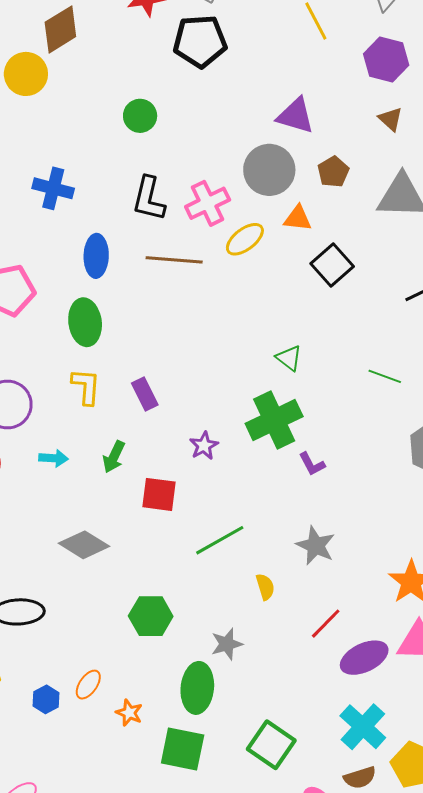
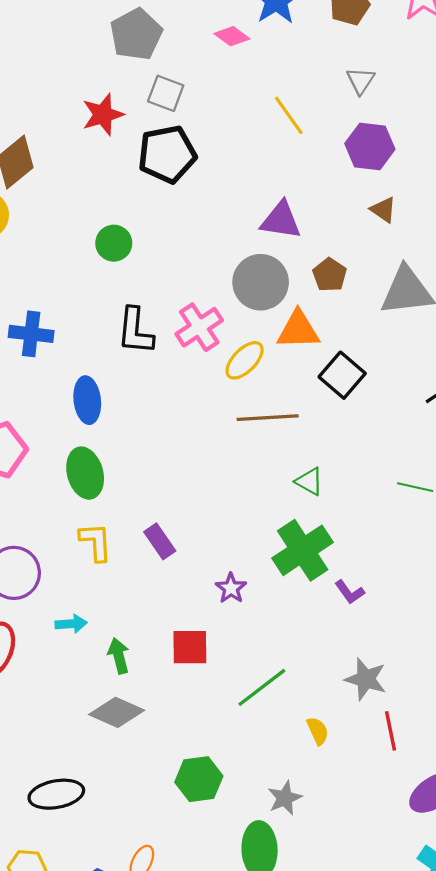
orange triangle: (298, 218) -> (298, 330), size x1.4
brown line: (174, 260) -> (268, 418), moved
green arrow: (114, 457) -> (119, 656), moved, turned 148
red line: (326, 624) -> (390, 731), moved, turned -48

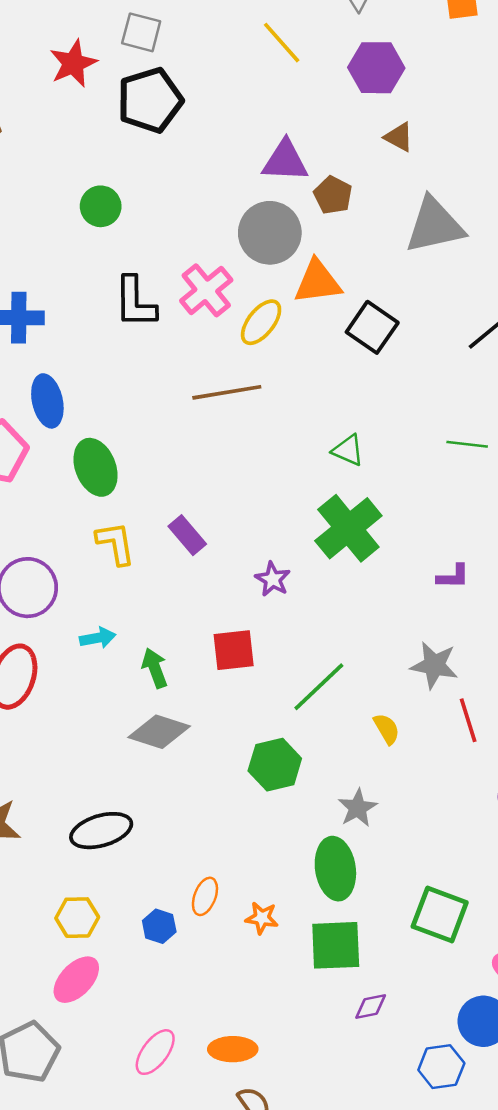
brown pentagon: (330, 275) -> (333, 195), moved
blue ellipse: (87, 400) -> (47, 401), moved
brown line: (268, 418) -> (227, 392), moved
purple L-shape: (350, 592) -> (453, 577), moved, turned -48
green hexagon: (199, 779) -> (275, 765), moved

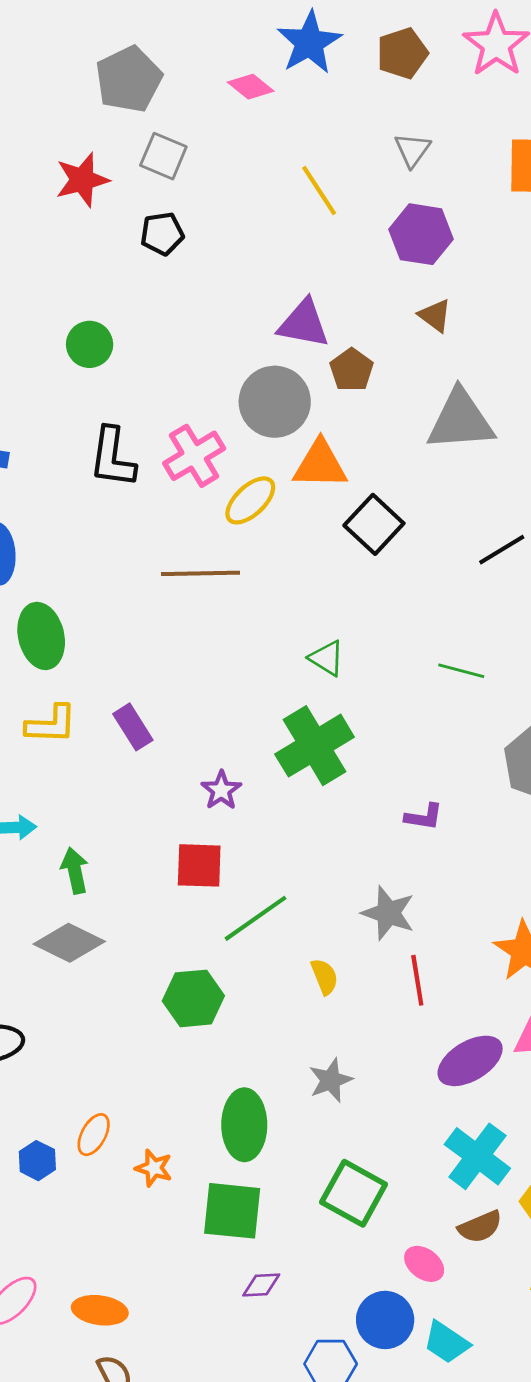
black pentagon: (150, 100) -> (162, 234), size x0.6
yellow L-shape: (116, 543) -> (51, 724), turned 93
red square: (234, 650) -> (199, 865), moved
gray star: (358, 808) -> (331, 1080), moved

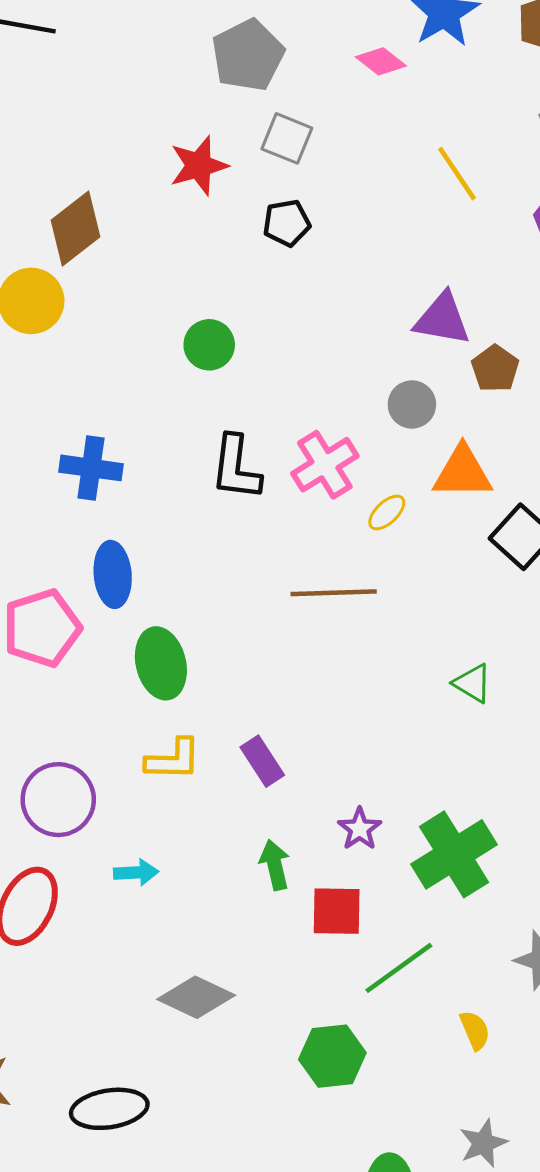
gray circle: (275, 402) -> (412, 404), size x0.6
yellow ellipse: (250, 500) -> (387, 512), size x0.7
green cross: (315, 746) -> (454, 854), moved
green arrow: (75, 871) -> (275, 865), moved

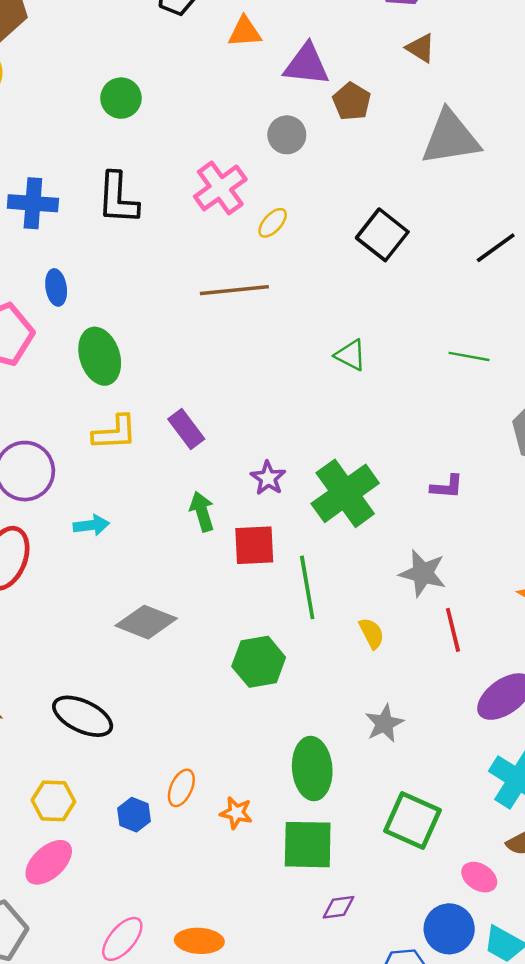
black L-shape: (236, 468) -> (118, 198), moved
orange triangle: (462, 472) -> (245, 32), moved, size x0.7
blue ellipse: (113, 574) -> (56, 287), size x0.7
green line: (399, 968) -> (307, 587), turned -60
black ellipse: (109, 1109) -> (83, 716), turned 38

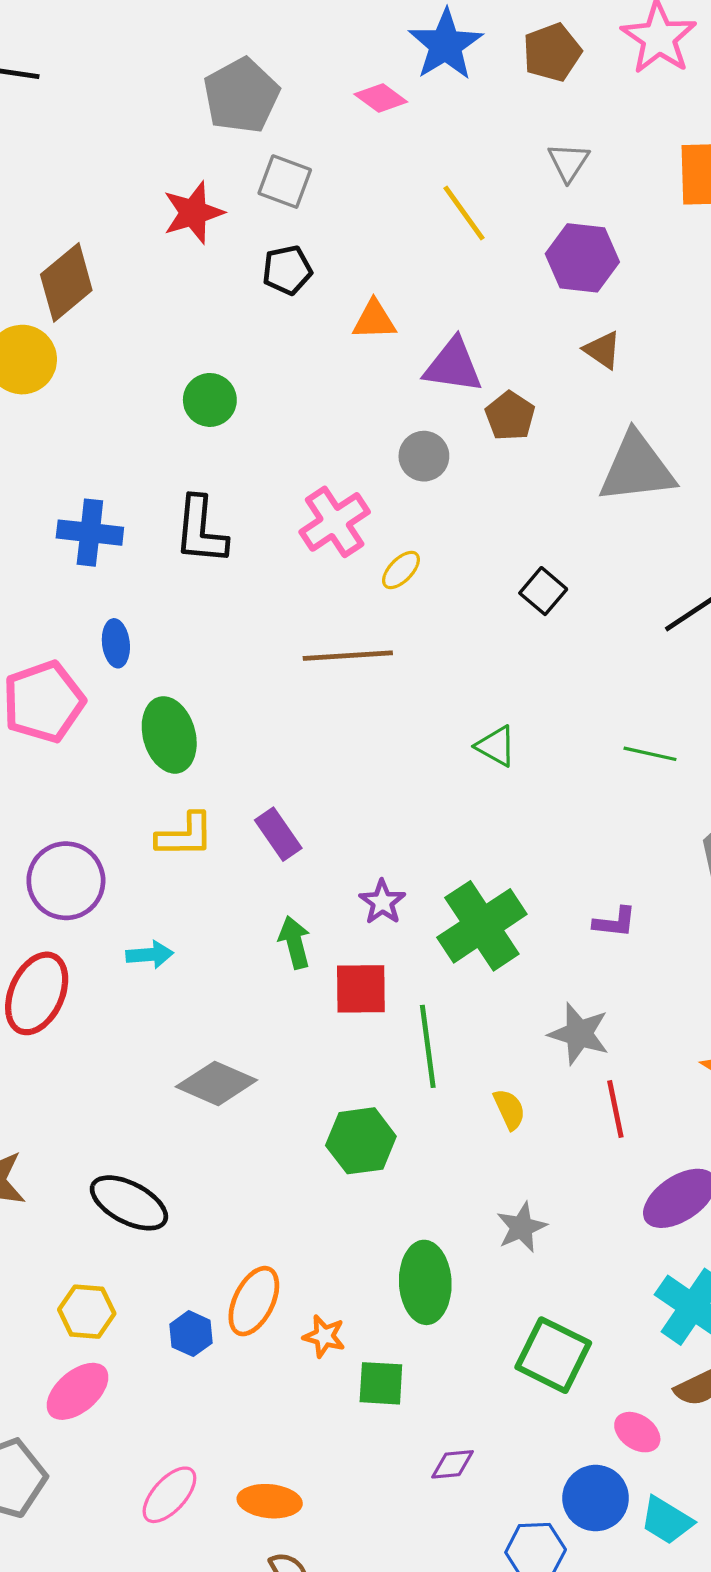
black square: (382, 235) -> (543, 591), size x0.7
orange ellipse: (181, 788) -> (254, 1301), size x1.4
green square: (308, 845) -> (381, 1383), moved, size x0.7

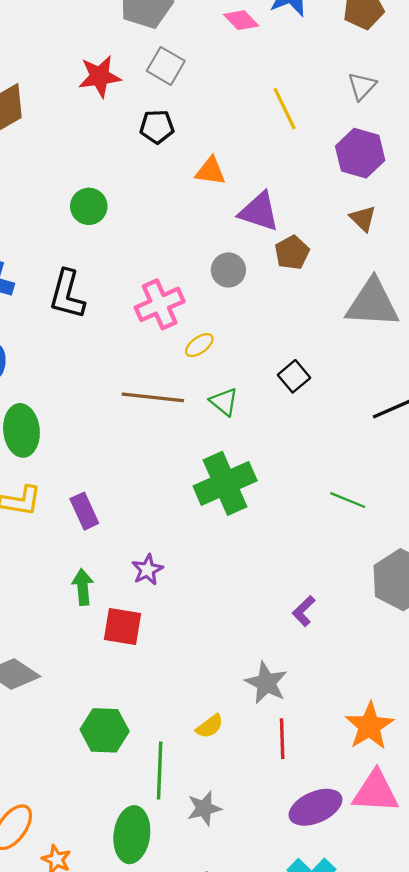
green triangle: (496, 746) -> (224, 402), moved
purple L-shape: (615, 922) -> (304, 611), turned 120
green cross: (482, 926) -> (225, 483), moved
green line: (428, 1046) -> (160, 770), moved
yellow semicircle: (509, 1109) -> (210, 726), turned 68

